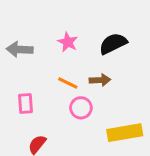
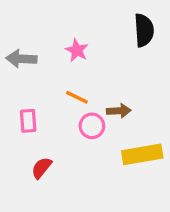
black semicircle: (113, 44) -> (144, 30), moved, turned 112
brown arrow: (100, 80) -> (119, 111), moved

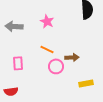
yellow rectangle: (142, 154) -> (86, 83), size x0.6
red semicircle: (42, 168) -> (11, 91), moved, turned -136

